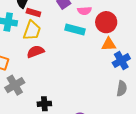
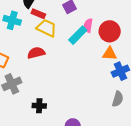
pink semicircle: (84, 11) -> (88, 25), moved, turned 96
cyan rectangle: (75, 29) -> (78, 35), turned -66
yellow trapezoid: (32, 31) -> (46, 28), moved, turned -90

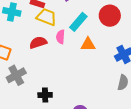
pink semicircle: (88, 25) -> (60, 37), moved
orange triangle: (110, 54) -> (88, 44), moved

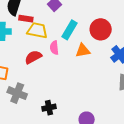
red circle: (110, 16) -> (101, 29), moved
gray cross: (16, 75) -> (17, 93), turned -30

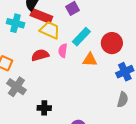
red rectangle: (26, 19) -> (41, 16), size x1.5

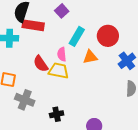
yellow trapezoid: (50, 30) -> (59, 71), moved
red semicircle: (40, 55) -> (41, 64), turned -96

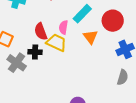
orange triangle: (90, 57) -> (90, 37), turned 49
black cross: (57, 114) -> (35, 52), moved

